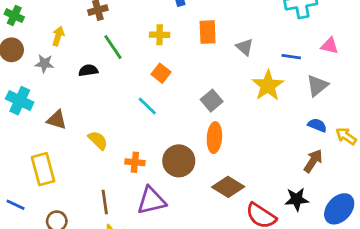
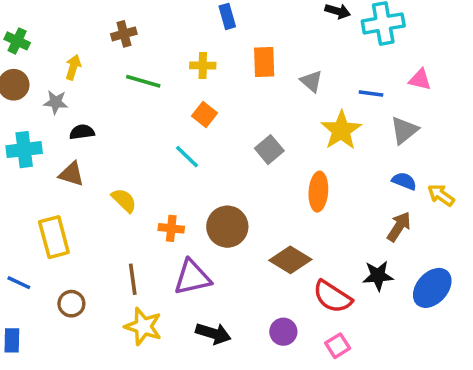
green line: (113, 47) -> (143, 81), turned -40
black semicircle: (88, 70) -> (82, 132), moved
cyan cross: (20, 101) -> (24, 150), turned -32
orange ellipse: (214, 138) -> (318, 192), moved

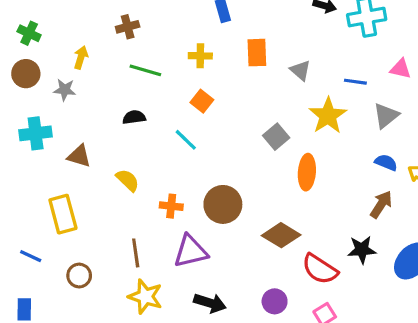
black semicircle: (82, 132) -> (134, 117), moved
gray square: (269, 150) -> (276, 137), moved

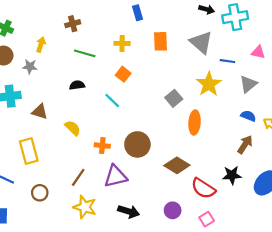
gray triangle: (300, 70) -> (201, 42), moved, size x1.6
brown line: (136, 253) -> (78, 177), turned 42

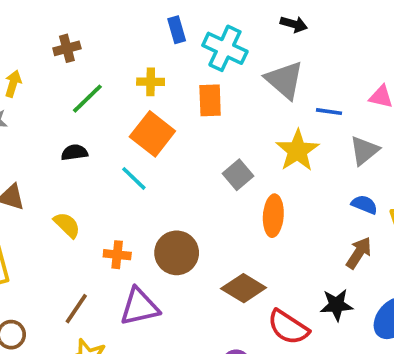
cyan cross: (235, 17) -> (225, 48), moved, turned 35
orange rectangle: (160, 41) -> (210, 100), moved
green line: (85, 53) -> (87, 99), turned -60
orange square: (123, 74) -> (152, 134), size x1.6

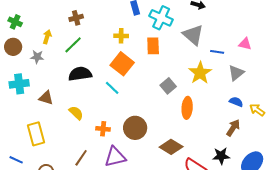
green line: (87, 99) -> (73, 45), moved
black semicircle: (74, 152) -> (80, 74), size x1.6

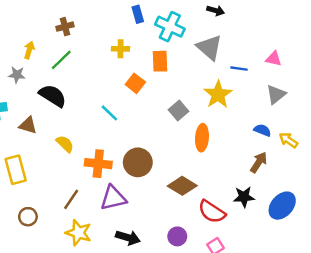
orange square: (122, 64) -> (135, 83), moved, size x0.7
gray triangle: (236, 73) -> (276, 94), moved
black semicircle: (80, 74) -> (53, 96), moved, turned 40
orange cross: (103, 129) -> (98, 164), size x1.5

